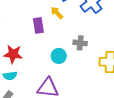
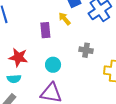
cyan circle: (59, 56) -> (53, 65), moved

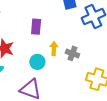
yellow arrow: (65, 19) -> (54, 49), moved, turned 32

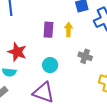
yellow arrow: (54, 49) -> (68, 30), moved

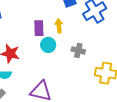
cyan circle: (50, 65) -> (48, 45), moved

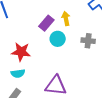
purple rectangle: (39, 28) -> (46, 23), turned 49

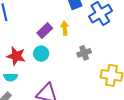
cyan circle: (58, 39) -> (41, 54), moved
gray cross: (88, 41) -> (84, 53), turned -32

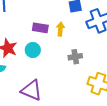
purple rectangle: (45, 31) -> (40, 28), turned 42

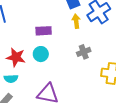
yellow arrow: (60, 29) -> (76, 21), moved

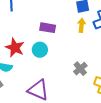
gray cross: (84, 52) -> (80, 69), moved, turned -32

